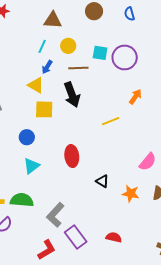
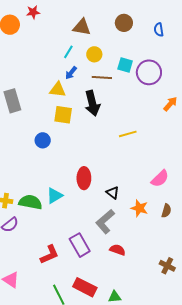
yellow triangle: (36, 85) -> (58, 90), turned -30
orange arrow: (135, 97) -> (170, 104), moved
red ellipse: (72, 156) -> (84, 178), moved
cyan triangle: (32, 166) -> (55, 196), moved
gray L-shape: (55, 215) -> (105, 222), moved

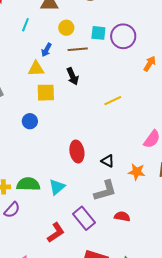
cyan line: (68, 52) -> (25, 25), moved
black arrow: (92, 103) -> (73, 76), size x0.7
cyan triangle: (55, 196) -> (57, 187), moved
gray L-shape: (105, 222) -> (105, 191), turned -145

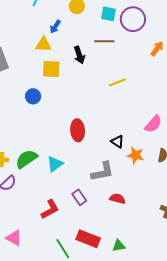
brown line: (78, 49) -> (104, 41), moved
black triangle: (108, 161) -> (117, 142), moved
green semicircle: (28, 184) -> (26, 159), turned -40
purple rectangle: (84, 218) -> (79, 197), size x0.7

